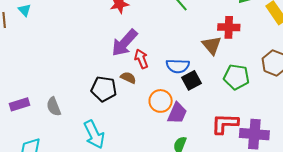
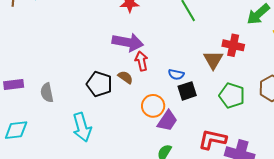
purple arrow: (124, 43) -> (128, 42), turned -132
blue semicircle: (178, 66) -> (176, 74), size x0.7

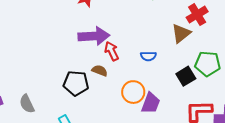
red cross: (233, 45) -> (197, 15), turned -30
brown triangle: (213, 60) -> (181, 33), turned 35
black square: (187, 91) -> (186, 76), moved

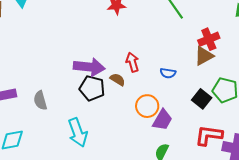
red cross: (197, 15) -> (209, 39), moved
purple arrow: (94, 36) -> (89, 67), moved
black square: (186, 76) -> (202, 99), turned -30

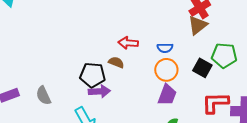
red arrow: (132, 62) -> (128, 43), turned -60
purple arrow: (89, 67) -> (99, 91), moved, size x0.7
orange circle: (147, 106) -> (166, 70), moved

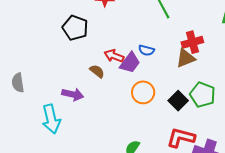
blue semicircle: (165, 48) -> (146, 50), moved
black pentagon: (93, 75) -> (75, 28), moved
purple trapezoid: (167, 95) -> (130, 63), moved

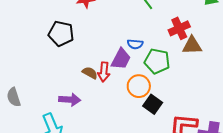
red arrow: (114, 56) -> (104, 72), moved, turned -96
brown triangle: (186, 58) -> (192, 45), moved, turned 30
green pentagon: (203, 95) -> (157, 61), moved
black square: (178, 101) -> (153, 104), moved

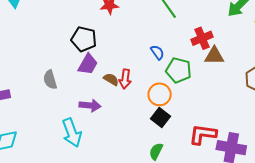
blue semicircle: (135, 44) -> (157, 52), turned -133
purple trapezoid: (121, 59) -> (88, 64), moved
gray semicircle: (14, 97) -> (50, 80), moved
black square: (153, 104) -> (161, 118), moved

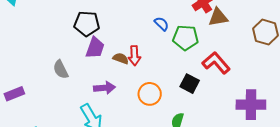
orange circle: (160, 94) -> (150, 94), moved
black square: (161, 118) -> (190, 84), moved
red L-shape: (203, 134) -> (216, 63), moved, turned 52

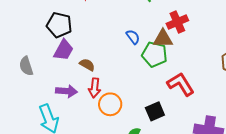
brown triangle: (218, 17) -> (163, 39), moved
red arrow: (134, 56) -> (95, 88), moved
black square: (190, 84) -> (155, 111), moved, turned 30

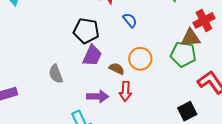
blue semicircle: (133, 37) -> (130, 20), moved
orange circle: (110, 104) -> (140, 59), moved

